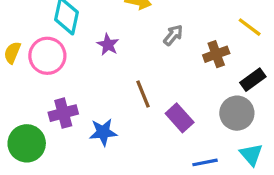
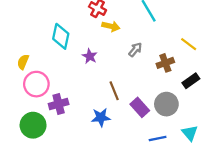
pink circle: (47, 56) -> (36, 84), moved
gray circle: (237, 113) -> (166, 104), moved
blue star: (103, 132) -> (101, 117), moved

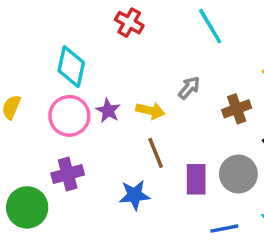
yellow arrow: (111, 26) -> (150, 111), moved
purple star: (90, 56) -> (108, 111), moved
pink circle: (36, 84) -> (69, 116), moved
purple rectangle: (140, 107) -> (196, 179), turned 42

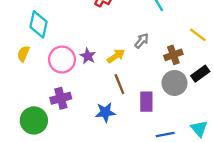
cyan diamond: (71, 67) -> (39, 24), moved
yellow arrow: (150, 111) -> (116, 56), turned -48
gray circle: (238, 174) -> (174, 83), moved

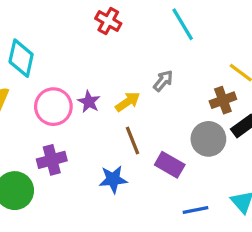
brown cross: (173, 55) -> (223, 100), moved
purple rectangle: (146, 102) -> (170, 165), turned -60

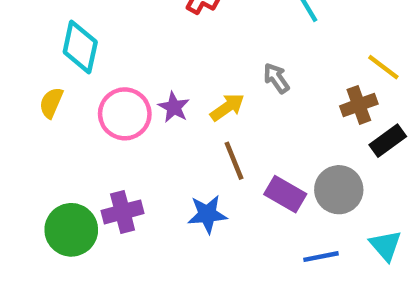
gray arrow: (163, 81) -> (276, 78), turned -75
gray circle: (208, 139) -> (339, 190), moved
purple cross: (52, 160) -> (123, 212), moved

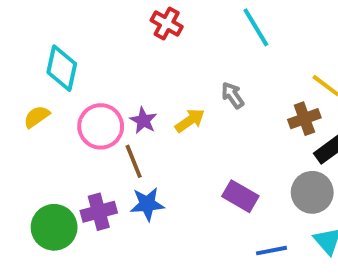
yellow semicircle: (51, 103) -> (37, 117), turned 32
brown line: (234, 161) -> (134, 161), moved
gray circle: (339, 190) -> (312, 192), moved
blue star: (207, 214) -> (147, 204), moved

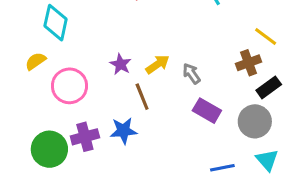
gray arrow: (233, 95) -> (191, 74), moved
pink circle: (101, 126) -> (69, 86), moved
brown line: (134, 161) -> (142, 97), moved
purple rectangle: (240, 196) -> (207, 111), moved

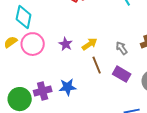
gray arrow: (191, 74) -> (122, 48), moved
pink circle: (69, 86) -> (33, 44), moved
brown line: (142, 97) -> (97, 65), moved

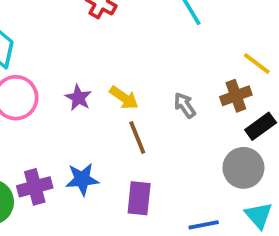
yellow arrow: (90, 44) -> (124, 98), turned 70
purple rectangle: (122, 74) -> (139, 198), moved, turned 66

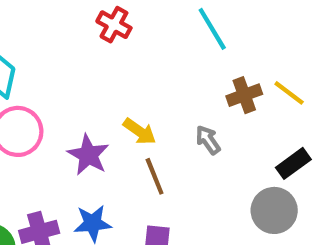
brown cross: (236, 96) -> (244, 95), moved
purple star: (78, 98) -> (88, 155), moved, size x1.4

